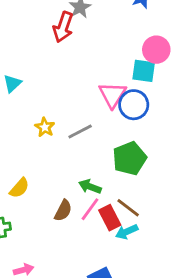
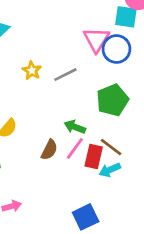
red rectangle: (110, 218) -> (94, 156), turned 40

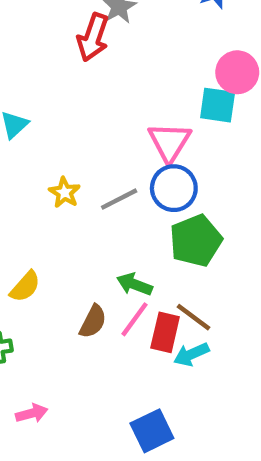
blue circle: (116, 49) -> (174, 188), moved

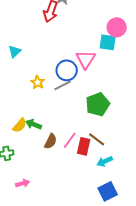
blue circle: (174, 188) -> (67, 70), moved
green arrow: (134, 284) -> (34, 124), moved
cyan arrow: (191, 354) -> (105, 161), moved
blue square: (152, 431) -> (108, 191), moved

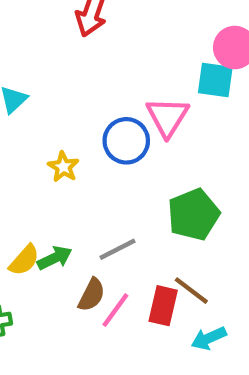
gray line: (63, 85) -> (118, 249), moved
green arrow: (34, 124) -> (55, 258), turned 133
pink line: (70, 140) -> (115, 310), moved

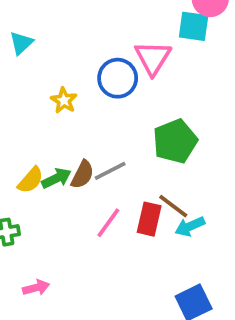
brown semicircle: (92, 295) -> (82, 175), moved
cyan arrow: (209, 338) -> (190, 226), moved

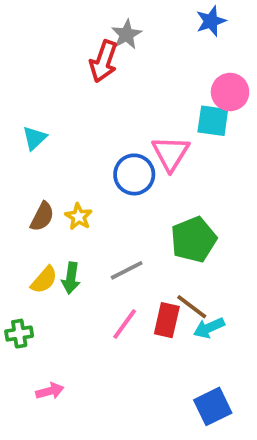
yellow star: (64, 100) -> (79, 217), moved
brown semicircle: (82, 175) -> (42, 217), moved
green arrow: (56, 178) -> (71, 278), turned 124

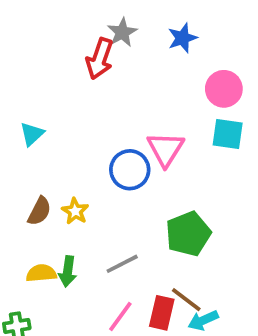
blue star: (211, 21) -> (182, 38), moved
cyan square: (213, 121) -> (228, 134), moved
yellow semicircle: (44, 280) -> (41, 273), turned -136

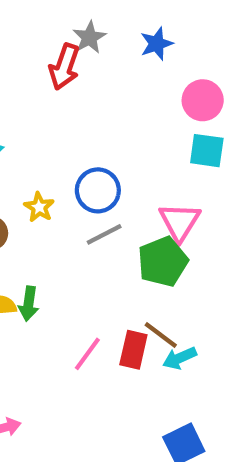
pink triangle: (166, 149) -> (180, 222), moved
yellow star: (75, 211) -> (39, 207), moved
gray line: (122, 264) -> (104, 234), moved

